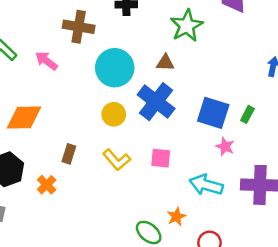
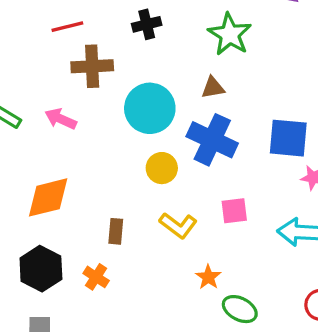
orange star: (176, 217) -> (208, 277), moved

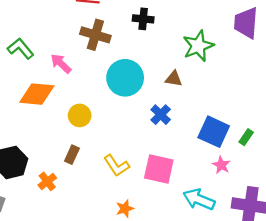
blue cross: (212, 140) -> (161, 115), size x0.6
yellow circle: (162, 168) -> (80, 115), moved
orange diamond: (48, 197) -> (37, 94), moved
pink square: (234, 211) -> (159, 169), size x1.5

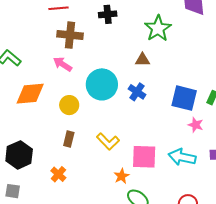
pink arrow: (61, 64) -> (63, 64), moved
cyan circle: (125, 78) -> (102, 84), moved
pink square: (159, 169) -> (144, 157), moved
orange cross: (47, 181) -> (58, 174), moved

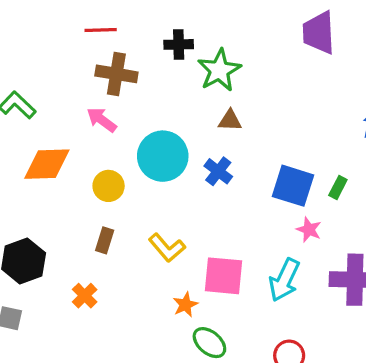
green star: (158, 28) -> (219, 70), moved
cyan arrow: (182, 157) -> (284, 280), turned -80

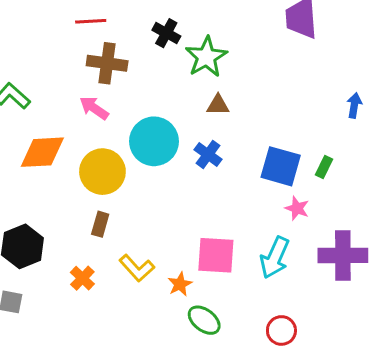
black cross: (179, 44) -> (166, 33), turned 32
yellow circle: (109, 186) -> (102, 172), size x1.5
yellow L-shape: (167, 248) -> (137, 268), moved

